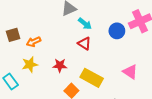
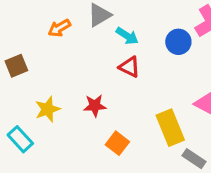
orange arrow: (34, 42) -> (59, 28), moved
yellow rectangle: (92, 78) -> (170, 128), moved, turned 45

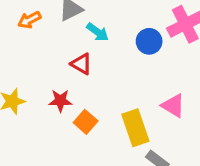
red triangle: (130, 67) -> (81, 64), moved
orange square: (117, 143) -> (86, 122), moved

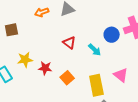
cyan arrow: (98, 32) -> (95, 50), moved
red star: (60, 101) -> (45, 68), moved

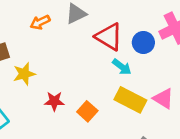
red triangle: (69, 43) -> (109, 37), moved, size x1.5
yellow star: (25, 60) -> (24, 74), moved
yellow rectangle: (96, 85) -> (130, 100), moved, turned -45

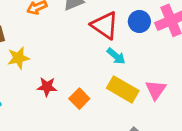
blue circle: (143, 42) -> (139, 22), moved
pink triangle: (163, 99) -> (156, 90), turned 30

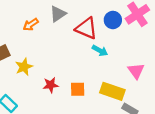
yellow rectangle: (123, 89) -> (112, 91), moved
orange square: (79, 99) -> (78, 89), turned -35

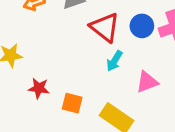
cyan arrow: (100, 51) -> (114, 61), turned 77
pink triangle: (136, 71) -> (147, 82), moved, turned 30

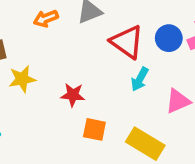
red star: (39, 88) -> (73, 95), moved

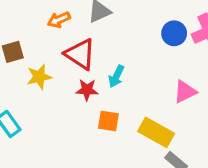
red triangle: (127, 42) -> (80, 54), moved
cyan arrow: (140, 79) -> (116, 76), moved

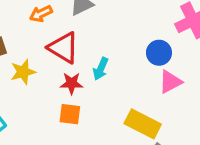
blue circle: (174, 33) -> (159, 53), moved
orange square: (108, 121) -> (70, 114), moved

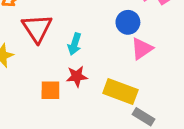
red triangle: (63, 48) -> (37, 28), turned 32
red star: (72, 83) -> (77, 76), moved

